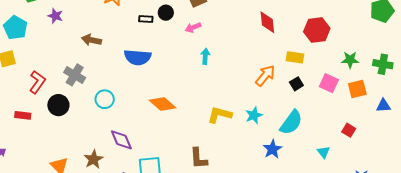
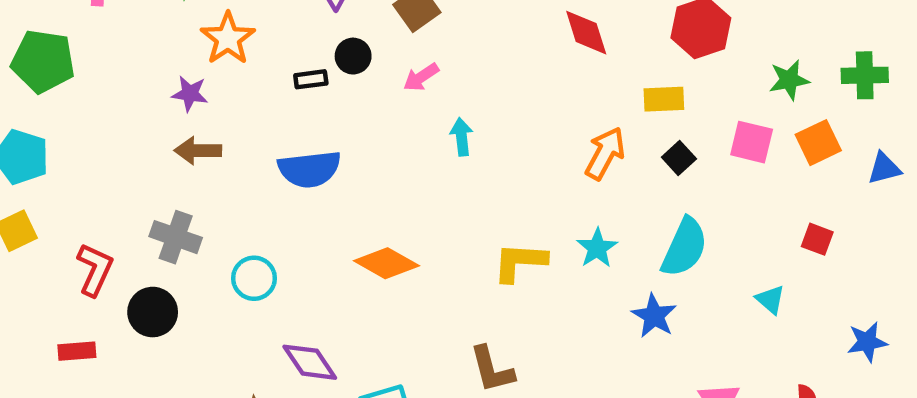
purple star: (55, 16) -> (190, 94), moved

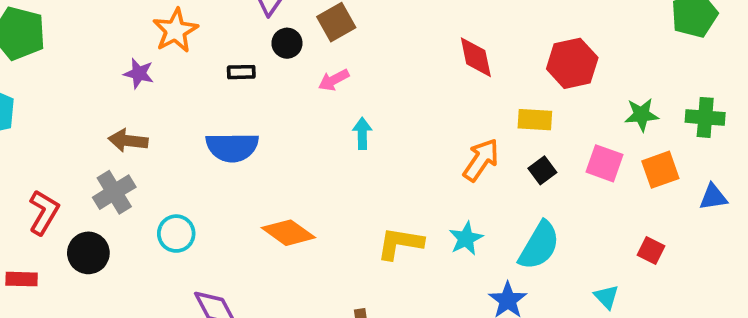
black circle: (353, 56) -> (287, 43), moved
brown arrow: (198, 151) -> (128, 141), moved
gray cross: (176, 237) -> (114, 192), turned 33

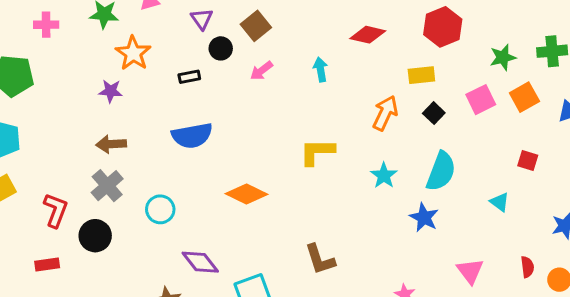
red diamond: (476, 57) -> (368, 35), turned -56
cyan arrow: (362, 133) -> (321, 69), moved
pink square: (605, 163) -> (481, 100), turned -36
yellow L-shape: (400, 243) -> (317, 152), moved

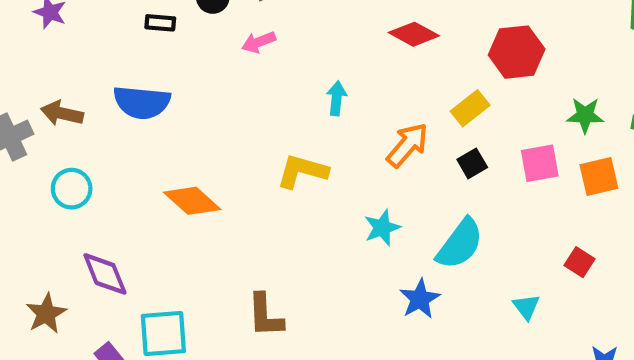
cyan arrow: (321, 69) -> (337, 98), moved
yellow rectangle: (421, 75) -> (470, 108), turned -48
brown arrow: (111, 144) -> (62, 113), moved

